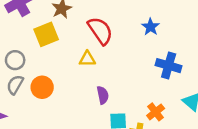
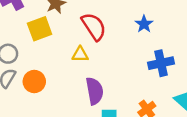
blue cross: (169, 66) -> (161, 63), turned -30
purple semicircle: (103, 95) -> (95, 91), size x1.5

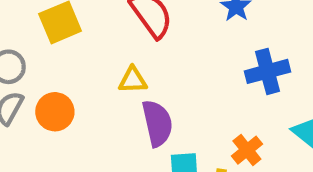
yellow triangle: (80, 54) -> (133, 80), moved

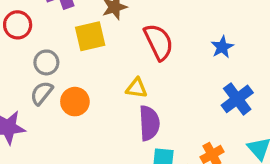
blue cross: (267, 71) -> (237, 99), turned -32

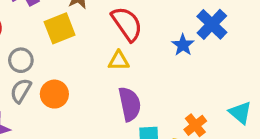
blue star: (222, 47) -> (183, 45), moved
yellow triangle: (136, 88) -> (119, 61), moved
blue cross: (237, 99) -> (212, 24), moved

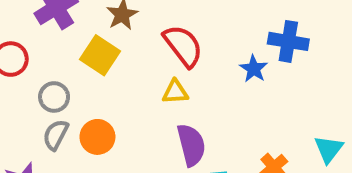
blue cross: (212, 24) -> (288, 41), turned -32
yellow square: (60, 28) -> (100, 55), turned -32
cyan triangle: (240, 113) -> (329, 149), turned 30

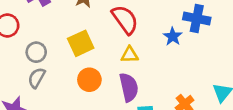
yellow square: (100, 55) -> (81, 43), moved, turned 30
yellow triangle: (175, 92) -> (130, 55), moved
orange circle: (97, 137) -> (89, 80), moved

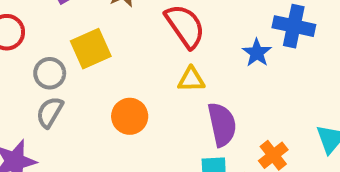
yellow square: (81, 43) -> (91, 49), moved
purple semicircle: (129, 87) -> (222, 125), moved

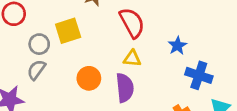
blue cross: (294, 26) -> (199, 75), moved
purple semicircle: (222, 125) -> (125, 88), moved

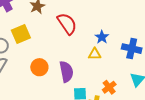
yellow triangle: (132, 58) -> (95, 54), moved
blue cross: (199, 75) -> (132, 49), moved

